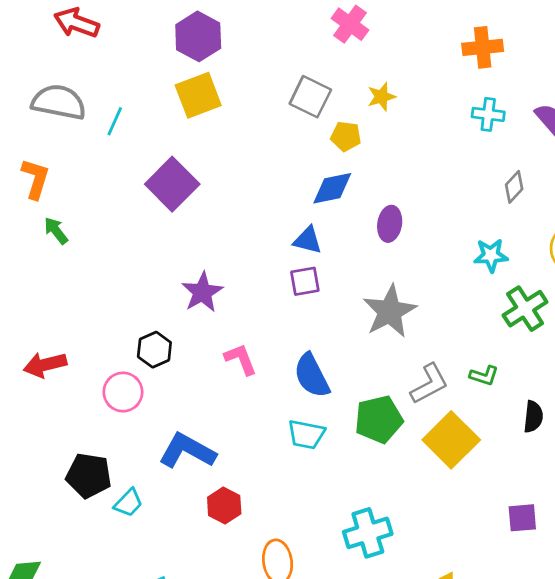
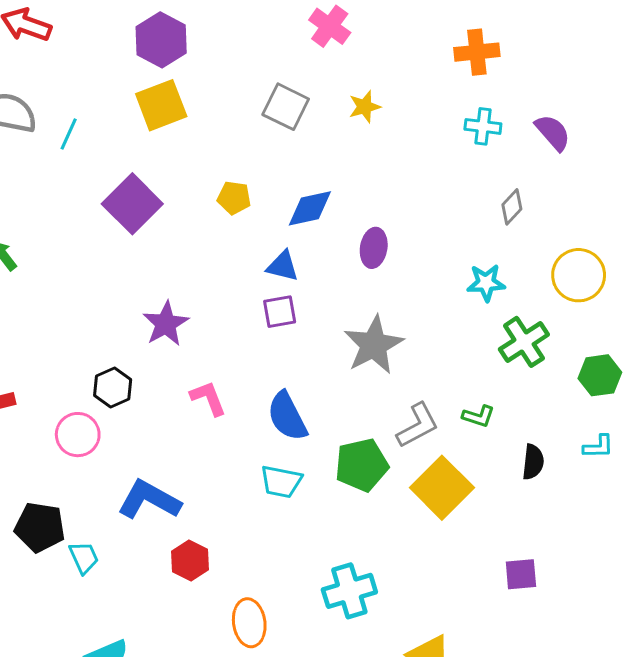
yellow pentagon: (346, 136) -> (234, 198), moved
cyan trapezoid: (128, 503) -> (84, 557), turned -68

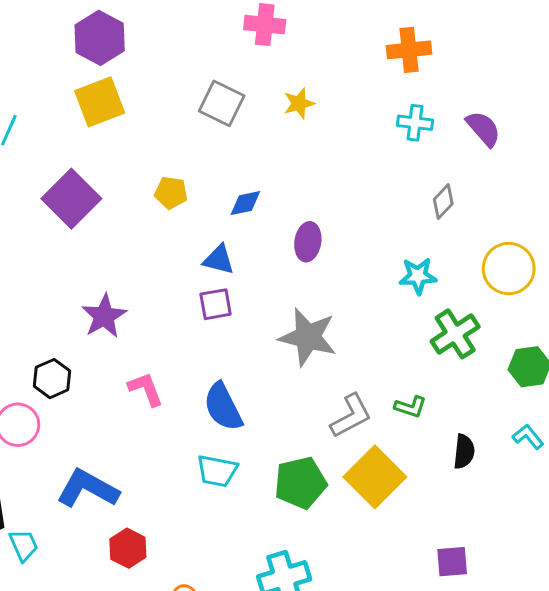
pink cross: (330, 26) -> (265, 25), turned -30
blue diamond: (310, 208) -> (245, 203), size x0.7
gray star: (374, 345) -> (308, 337), turned -30
cyan L-shape: (598, 447) -> (528, 437), turned -128
green pentagon: (362, 465) -> (300, 483), moved

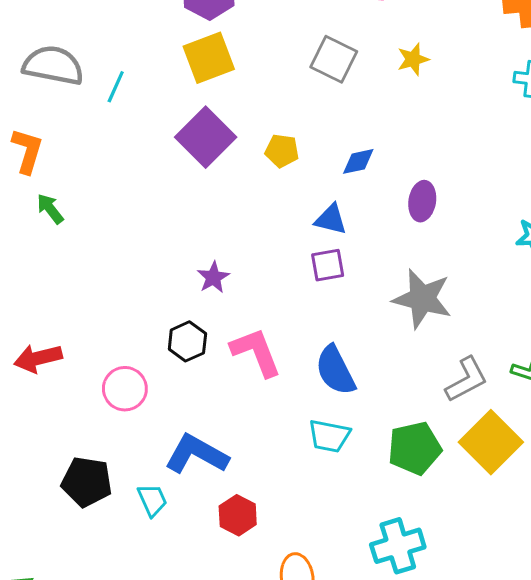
purple square: (71, 199) -> (206, 137), moved
purple star: (104, 316) -> (213, 277), size x0.7
black hexagon: (52, 379) -> (187, 341), moved
pink L-shape: (146, 389) -> (256, 352), size x1.4
cyan trapezoid: (24, 545) -> (152, 500), moved

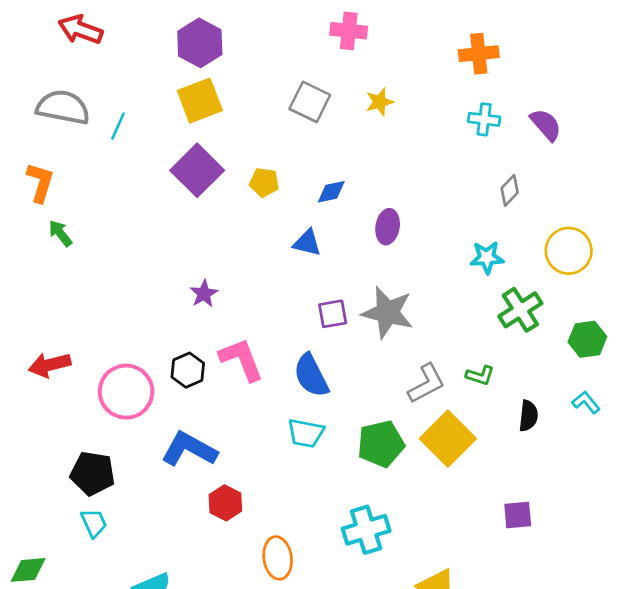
purple square: (328, 265) -> (333, 314), moved
black hexagon: (187, 341) -> (188, 370), moved
pink circle: (125, 389) -> (126, 392), size x1.4
cyan trapezoid: (152, 500) -> (94, 523), moved

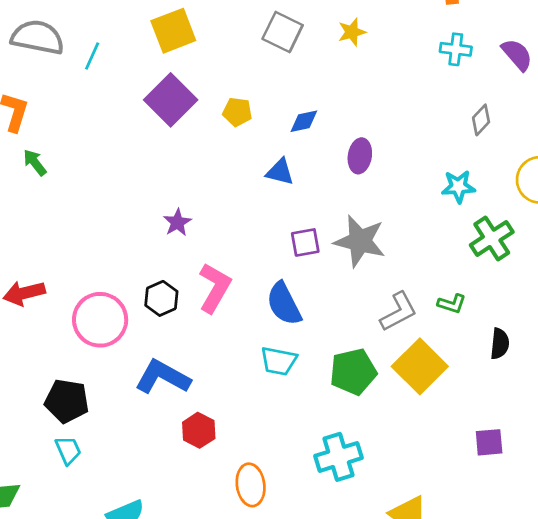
pink L-shape: (241, 359) -> (215, 288), turned 51

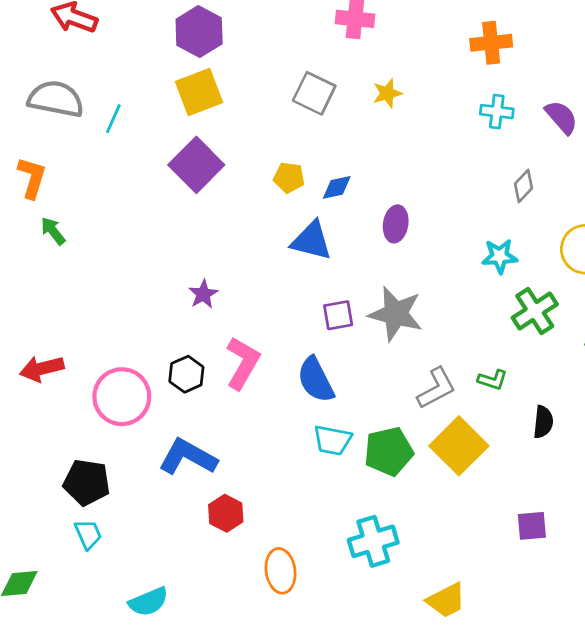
yellow pentagon: (237, 112) -> (289, 178), moved
blue triangle: (280, 172) -> (311, 241), size x1.4
cyan trapezoid: (279, 361) -> (332, 440), moved

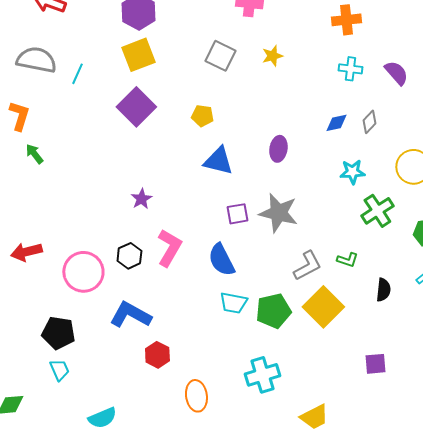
blue diamond: (337, 187) -> (336, 123), moved

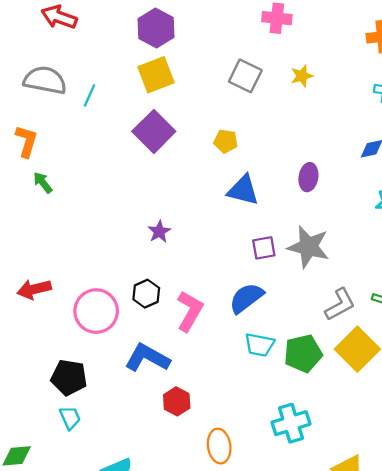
pink L-shape: (169, 248) -> (190, 311), moved
blue semicircle: (221, 260) -> (246, 298), turned 80

